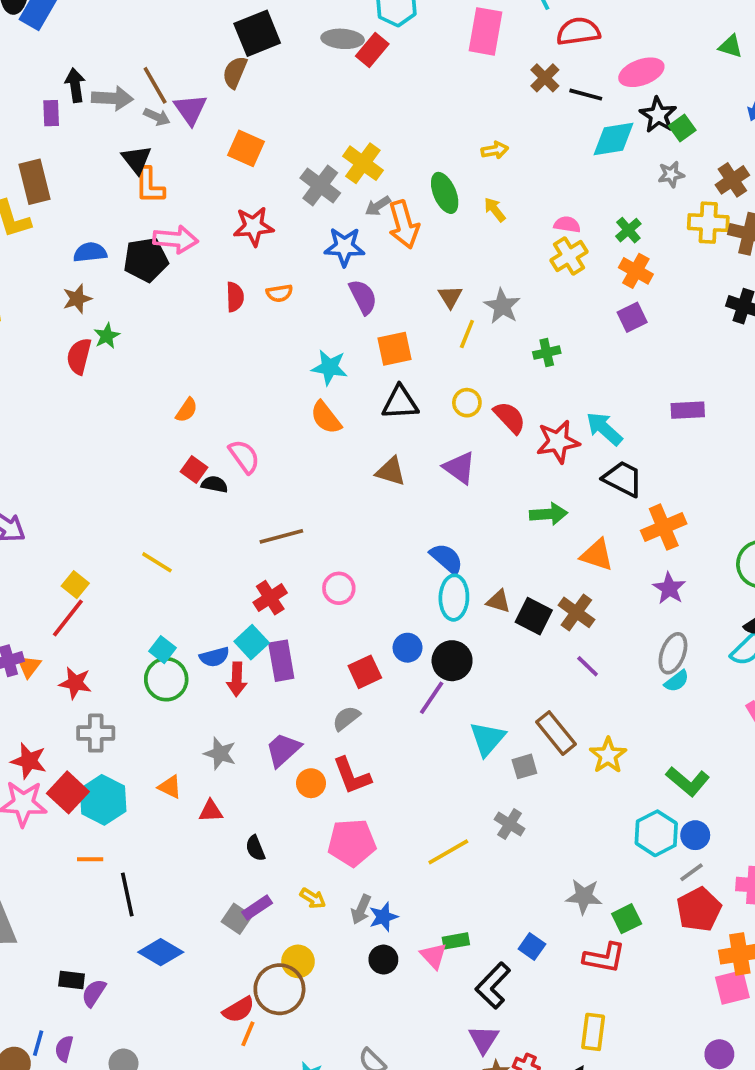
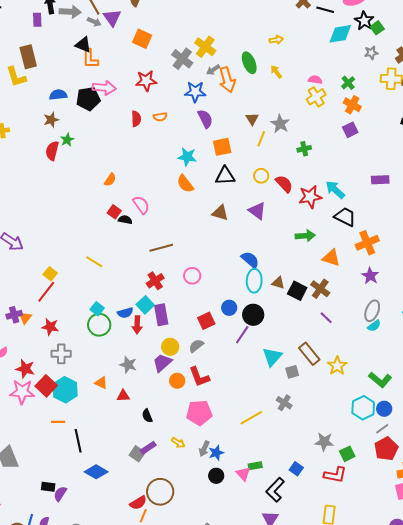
black triangle: (137, 160) -> (83, 45), turned -30
yellow circle: (298, 961) -> (170, 347), moved

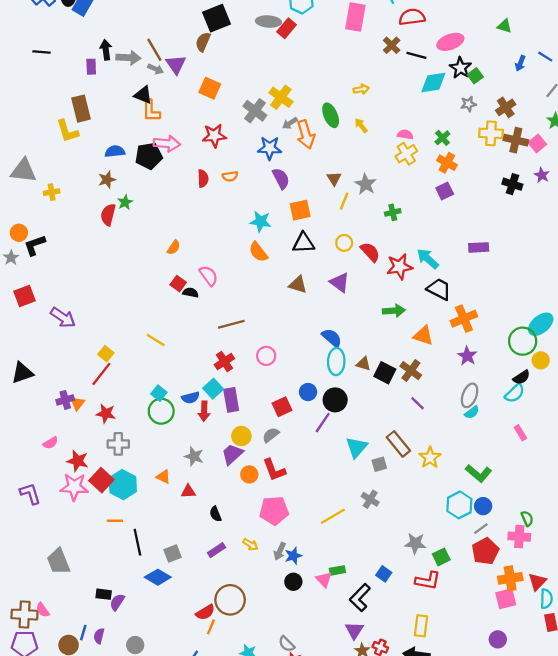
gray square: (137, 454) -> (172, 554), moved, turned 35

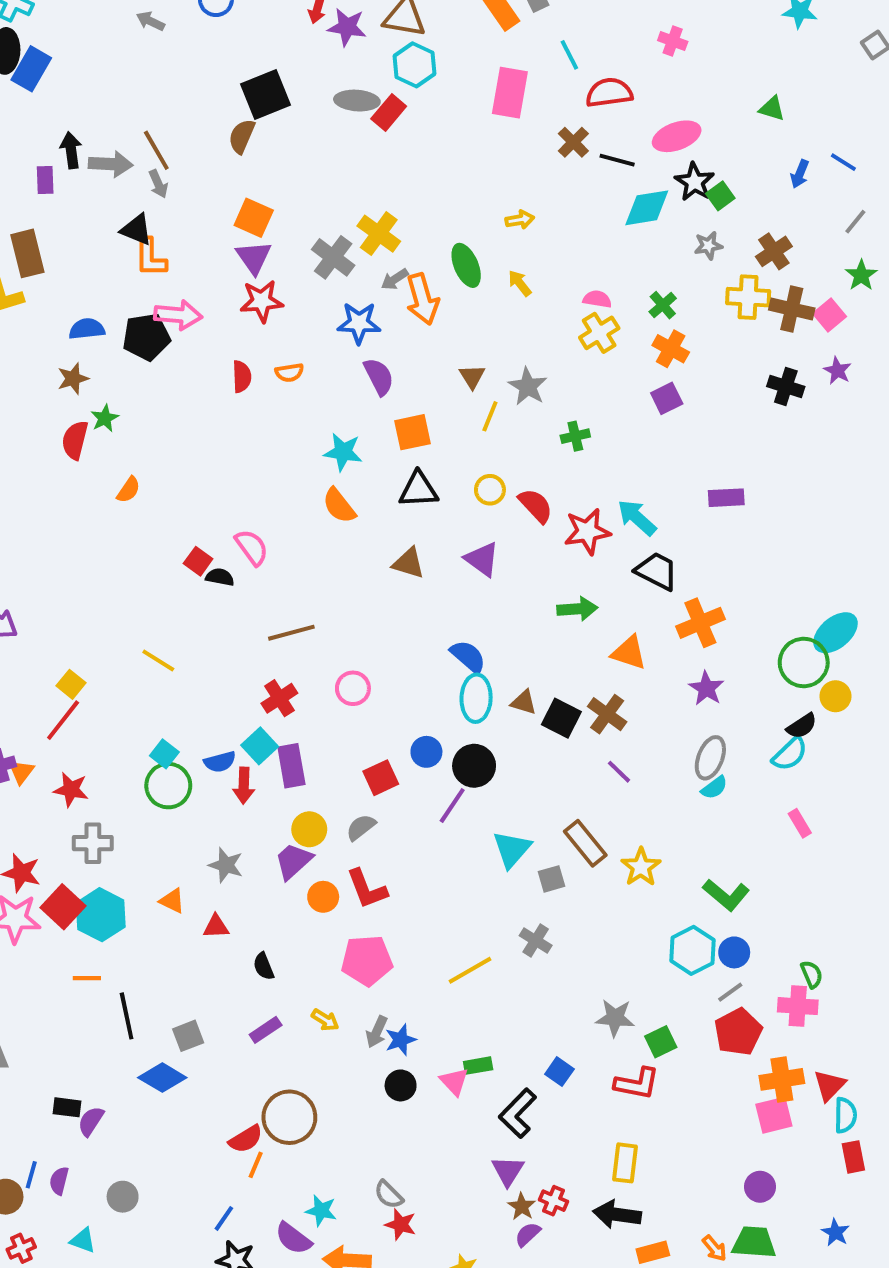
purple triangle: (176, 64) -> (254, 257), moved
gray arrow: (156, 69) -> (158, 184), turned 42
orange semicircle: (174, 247) -> (129, 490), moved

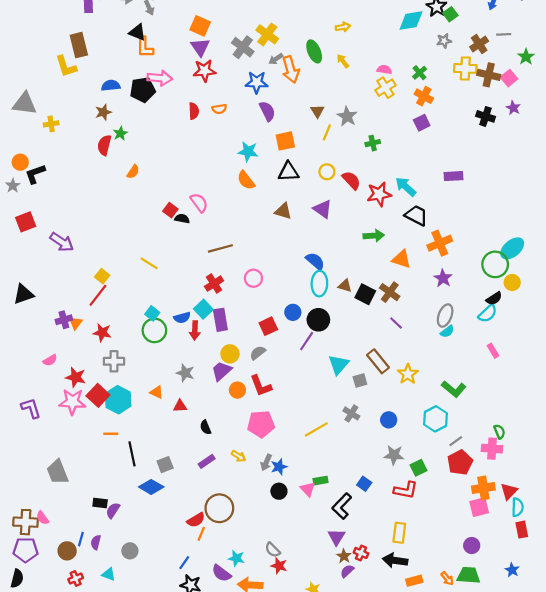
gray line: (855, 222) -> (504, 34), moved, turned 48
blue circle: (734, 952) -> (389, 420), moved

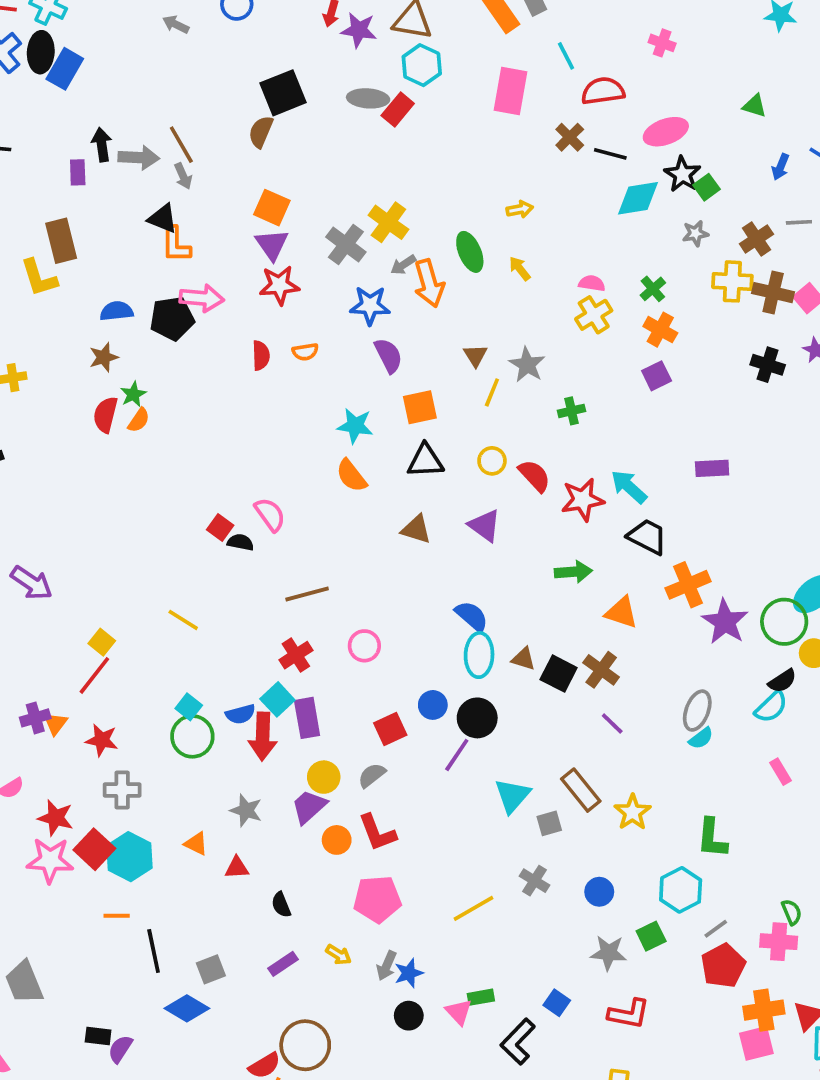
orange semicircle: (133, 172) -> (139, 420), moved
purple star: (443, 278) -> (725, 622), moved, size x1.4
red arrow: (195, 330) -> (263, 736), size x1.4
green L-shape: (454, 389) -> (712, 838), turned 55
green square: (418, 468) -> (651, 936), moved

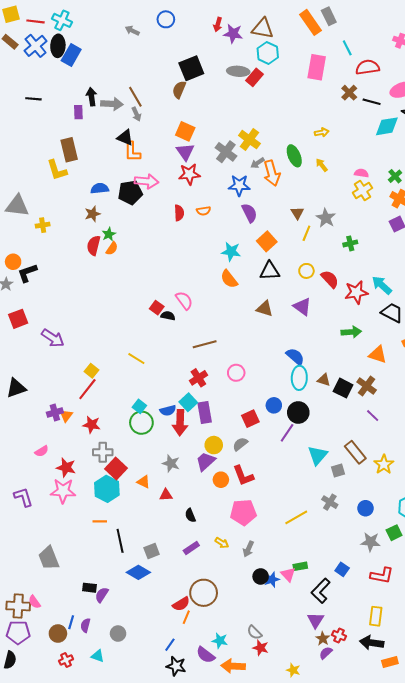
orange square: (420, 407) -> (267, 241), turned -30
red square: (94, 849) -> (116, 469), moved
blue star: (409, 973) -> (272, 580), moved

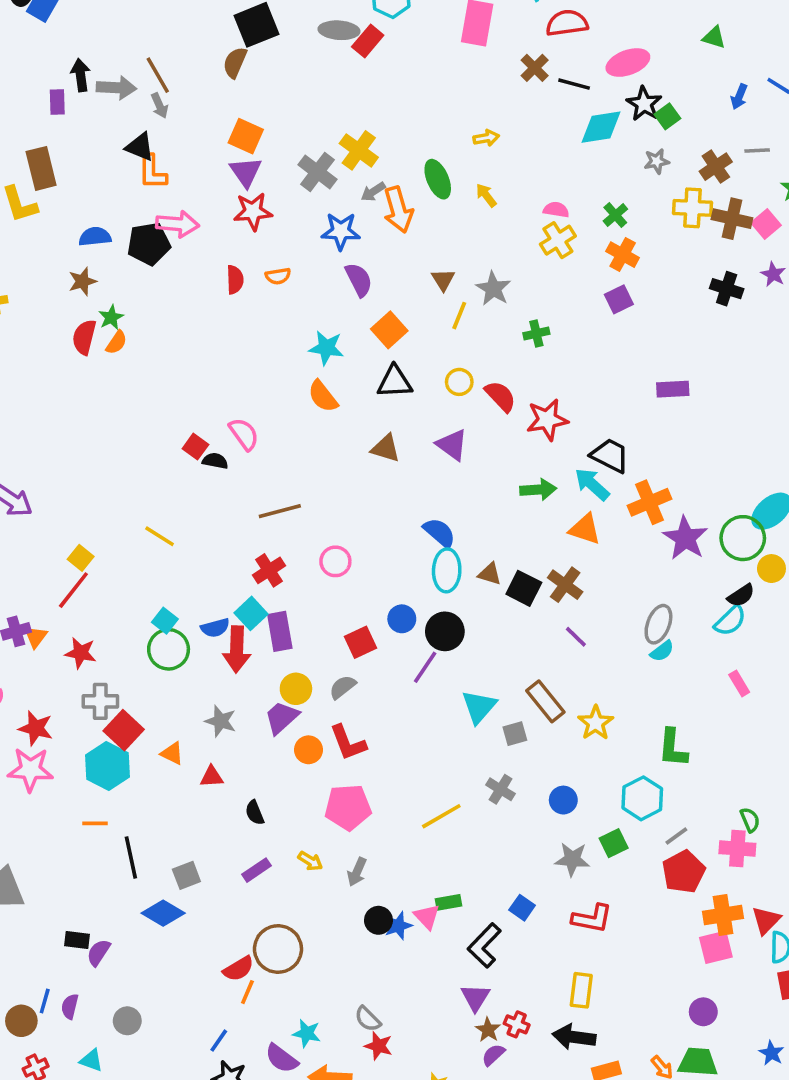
cyan arrow: (382, 285) -> (592, 484), moved

